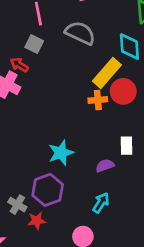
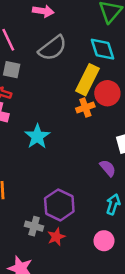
gray semicircle: (80, 33) -> (52, 48), turned 132
cyan star: (61, 153) -> (37, 136), moved
purple semicircle: (105, 166) -> (108, 168), turned 84

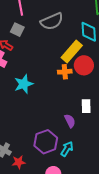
purple hexagon: (59, 205) -> (46, 142), moved

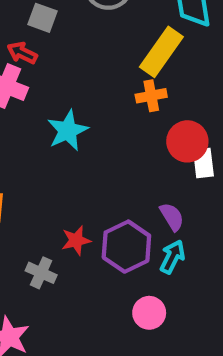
red circle: (84, 65) -> (187, 141), moved
purple semicircle: (70, 121) -> (172, 217), moved
red star: (19, 162) -> (76, 240), moved

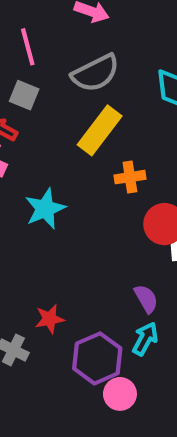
yellow rectangle: (161, 52) -> (100, 130), moved
purple hexagon: (126, 247) -> (97, 358), moved

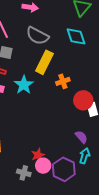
gray semicircle: (95, 73) -> (37, 36), turned 65
cyan star: (45, 209) -> (24, 85), moved
pink circle: (120, 394) -> (43, 166), moved

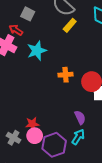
yellow rectangle: (45, 62) -> (70, 25), moved, size x0.6
orange cross: (63, 81) -> (66, 75), moved

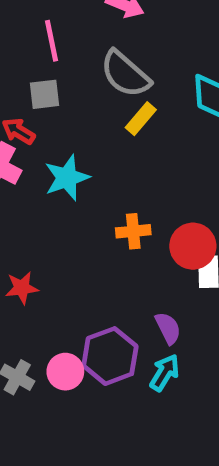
gray square: (28, 14) -> (45, 94), turned -32
red star: (32, 124) -> (22, 288), moved
purple hexagon: (54, 145) -> (110, 356), moved

